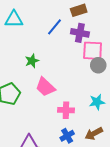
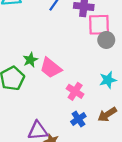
green star: (32, 61) -> (30, 60), moved
pink cross: (66, 110) -> (75, 91), turned 35

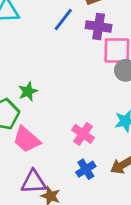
pink trapezoid: (51, 68) -> (27, 140), moved

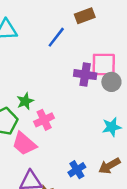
purple cross: (99, 27) -> (85, 75), moved
pink cross: (83, 134) -> (44, 120), moved, turned 30

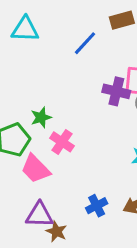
pink cross: (44, 120) -> (62, 142), turned -36

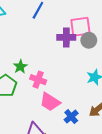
pink trapezoid: (35, 169) -> (50, 102), moved

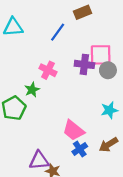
pink cross: (38, 80) -> (48, 70), moved
pink trapezoid: (50, 102) -> (73, 130), moved

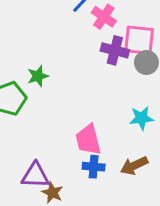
pink cross: (48, 70) -> (104, 17), moved
pink trapezoid: (73, 130) -> (88, 140), turned 30
blue cross: (80, 149) -> (94, 167), turned 32

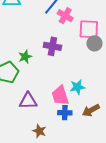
purple cross: (115, 50) -> (52, 46), moved
cyan star: (141, 118) -> (77, 87), moved
purple triangle: (35, 175) -> (28, 101), moved

